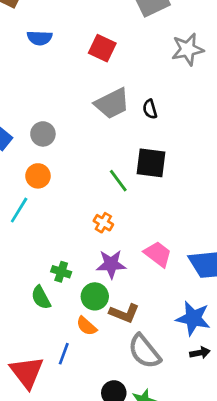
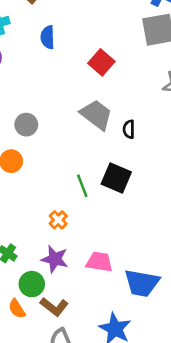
blue semicircle: (40, 38) -> (48, 37), turned 70
gray trapezoid: (112, 103) -> (96, 115), turned -132
pink trapezoid: (158, 254) -> (99, 262), turned -44

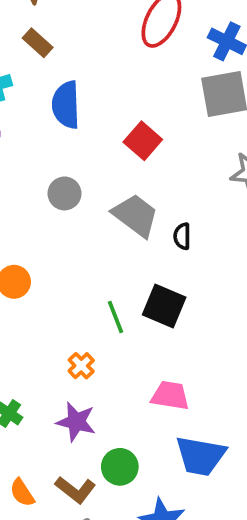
blue semicircle: (48, 37) -> (66, 105), size x1.4
gray circle: (26, 125) -> (64, 193), moved
pink trapezoid: (99, 262) -> (170, 395), moved
green circle: (32, 284) -> (120, 467), moved

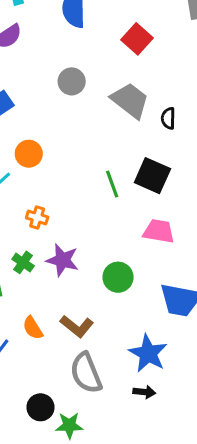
orange cross: (81, 366) -> (37, 217), moved, turned -30
pink trapezoid: (170, 395) -> (159, 231), moved
purple star: (76, 422) -> (62, 260), moved
green circle: (120, 467) -> (118, 277), moved

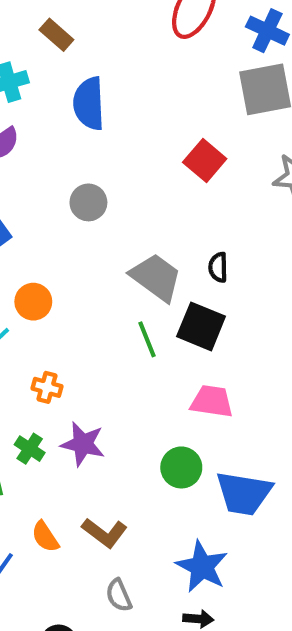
red square: (137, 39) -> (205, 161), moved
gray trapezoid: (130, 100) -> (156, 277), moved
black semicircle: (168, 118) -> (218, 267), moved
green circle: (118, 277) -> (181, 467), moved
gray semicircle: (86, 373) -> (119, 595), size x0.6

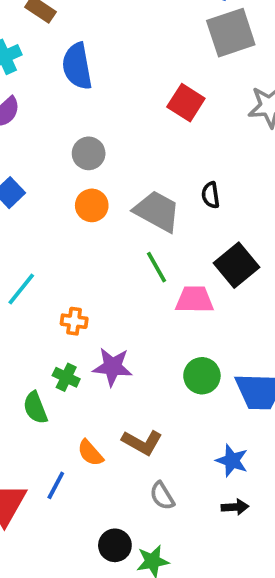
orange circle: (33, 302) -> (92, 205), moved
black square: (201, 326) -> (236, 265), moved, turned 36
pink trapezoid: (212, 401) -> (195, 300), moved
blue star: (202, 567) -> (232, 461), size x0.7

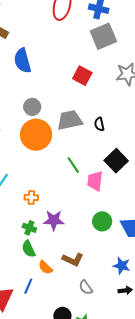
orange circle: (92, 205) -> (36, 135), size x1.8
gray trapezoid: (157, 211) -> (70, 120), moved, turned -36
pink trapezoid: (195, 300) -> (95, 181), turned -80
green semicircle: (35, 408) -> (29, 249), moved

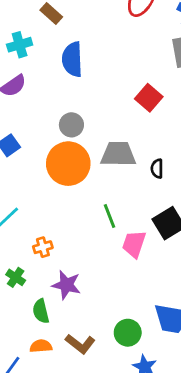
orange cross: (31, 197) -> (43, 247), turned -32
green circle: (102, 221) -> (128, 333), moved
green cross: (29, 228) -> (16, 277), moved
green semicircle: (29, 249) -> (41, 311), moved
orange semicircle: (45, 267) -> (41, 346), turned 119

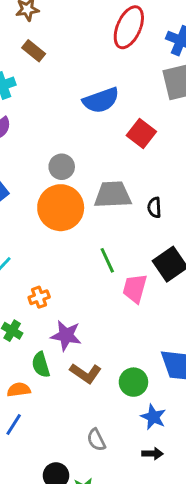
blue semicircle: (72, 59) -> (101, 100), moved, turned -104
brown L-shape: (80, 344) -> (86, 373), moved
orange semicircle: (41, 346) -> (19, 390), moved

